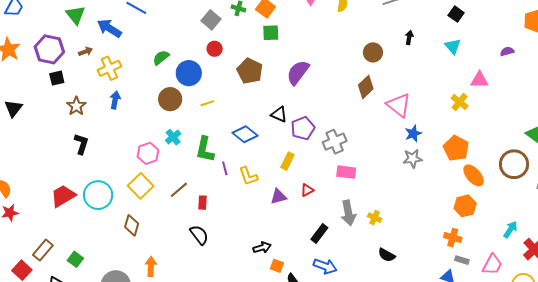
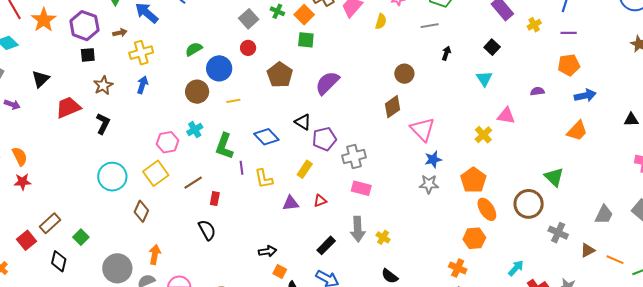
black arrow: (409, 38) -> (446, 53), moved
red trapezoid: (63, 196) -> (68, 107), moved

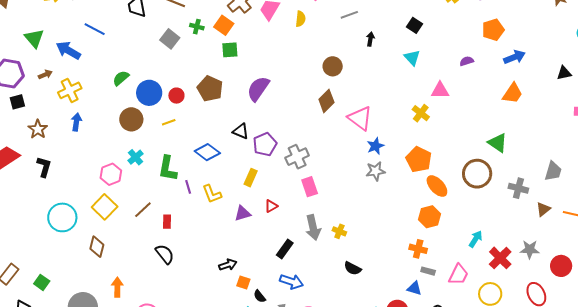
red circle: (248, 48) -> (176, 96), moved
pink rectangle: (361, 188) -> (310, 187), turned 66
gray cross: (558, 233) -> (518, 188), moved

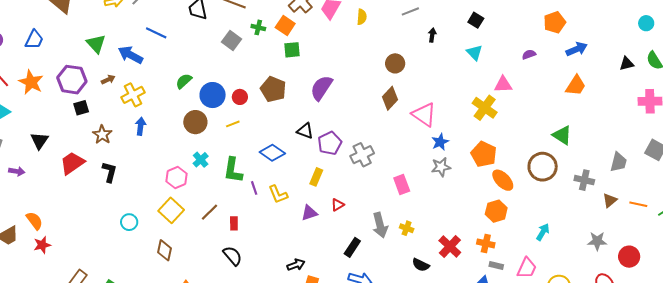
yellow cross: (421, 113) -> (485, 108), size x1.4
pink rectangle: (310, 187) -> (402, 184), moved
cyan circle: (62, 217) -> (129, 222), size x0.6
red cross: (500, 258) -> (450, 246), moved

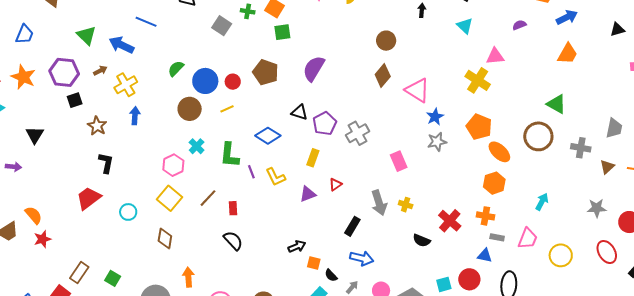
red trapezoid: (72, 163) -> (88, 198), moved

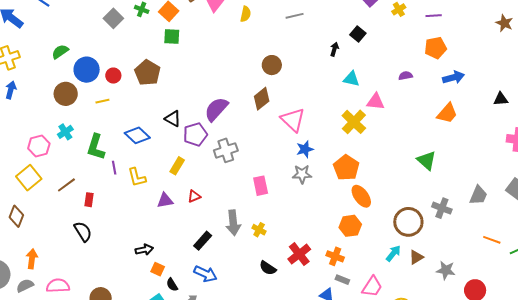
black arrow: (422, 10) -> (334, 49), moved
cyan triangle: (465, 26) -> (351, 79), moved, turned -42
purple semicircle: (314, 68) -> (216, 109), moved
brown circle: (538, 136) -> (408, 222), moved
brown triangle: (607, 167) -> (416, 257), moved

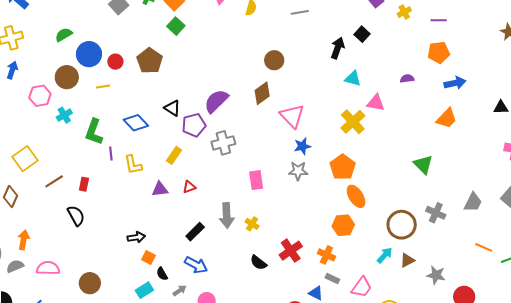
green square: (172, 37) -> (176, 26), turned 36
black arrow: (334, 49) -> (338, 48), size x1.5
pink hexagon: (39, 146) -> (40, 96), moved
brown line: (66, 185) -> (54, 181), moved

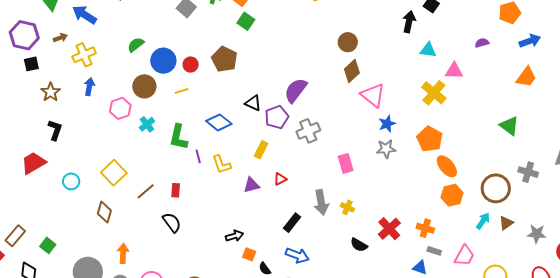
brown diamond: (262, 93) -> (352, 71), moved
orange hexagon: (343, 225) -> (452, 195), moved

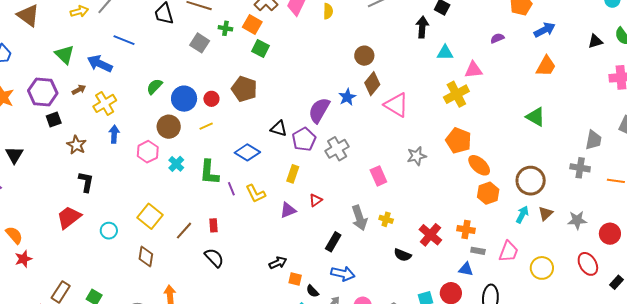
yellow cross: (434, 93) -> (456, 94), turned 30
blue star: (387, 124) -> (347, 97), moved
gray cross: (528, 172) -> (580, 168), moved

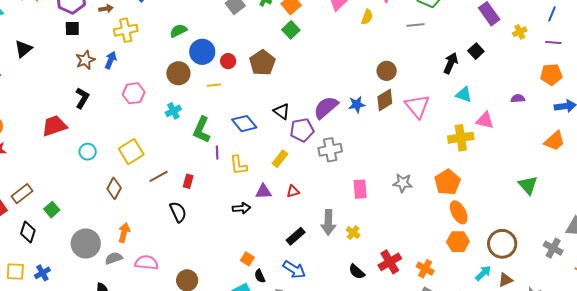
pink triangle: (396, 105) -> (417, 106), moved
blue arrow: (114, 134) -> (111, 60), moved
pink hexagon: (148, 152) -> (134, 93), moved
black arrow: (278, 263) -> (241, 208), moved

